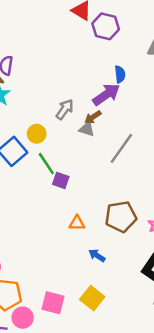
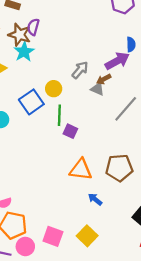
green line: (46, 164) -> (59, 115), turned 30
orange triangle: (77, 223) -> (81, 170), size x1.6

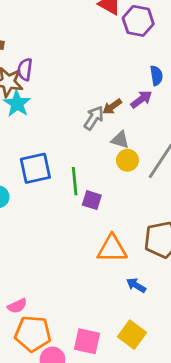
purple arrow: (117, 61) -> (141, 99), size x0.7
brown arrow: (104, 79) -> (112, 107), moved
yellow circle: (54, 89) -> (127, 160), moved
blue square: (31, 102) -> (35, 168), turned 30

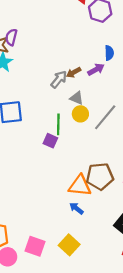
green line: (75, 181) -> (58, 124), moved
orange triangle: (112, 249) -> (80, 186), moved

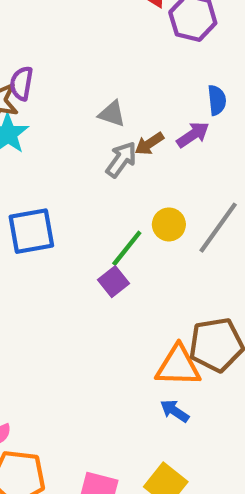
gray triangle: (77, 98) -> (112, 114), moved
green line: (58, 124) -> (127, 248), turned 42
purple square: (50, 141) -> (114, 282), turned 32

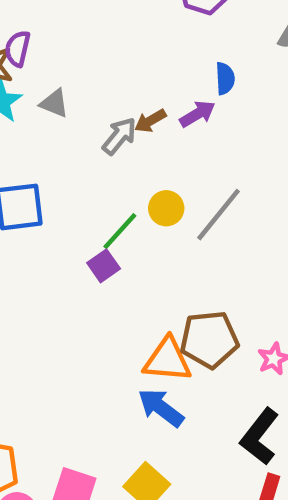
gray triangle: (112, 114) -> (54, 103), moved
blue arrow: (175, 411) -> (161, 408), size x1.5

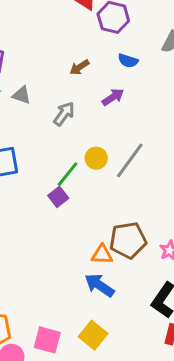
blue semicircle: (225, 78) -> (128, 61), moved, turned 114
brown arrow: (150, 121) -> (79, 67), moved
orange triangle: (167, 360) -> (102, 255), size x0.7

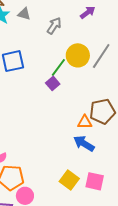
yellow circle: (96, 158) -> (78, 55), size x1.5
yellow square: (93, 335) -> (69, 180), moved
pink square: (47, 340) -> (95, 181), moved

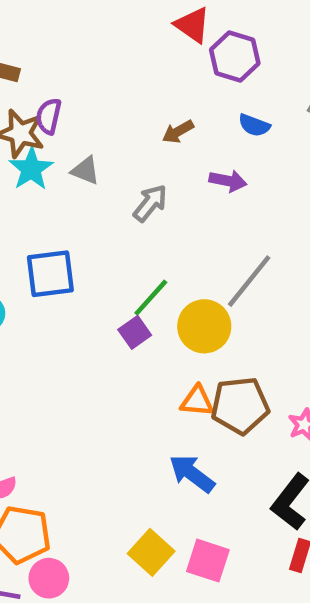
purple arrow: (88, 13) -> (228, 181), turned 42
yellow circle: (78, 55) -> (204, 326), moved
orange triangle: (85, 122) -> (197, 401), moved

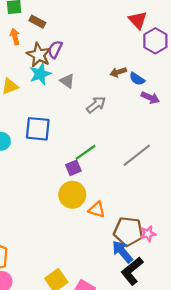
blue semicircle: (254, 125) -> (137, 79), moved
purple arrow: (228, 181) -> (150, 98), moved
yellow circle: (204, 326) -> (72, 195), moved
brown pentagon: (240, 406) -> (128, 232), moved
blue arrow: (192, 474) -> (122, 252), moved

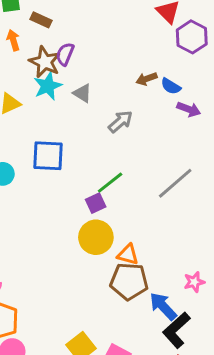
brown pentagon: (128, 232) -> (129, 281), moved

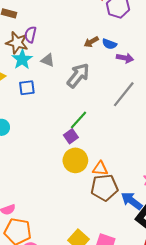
gray arrow: (120, 122) -> (78, 75), size x1.4
blue square: (48, 156) -> (27, 88), moved, size x0.7
gray line: (175, 183) -> (124, 94), moved

